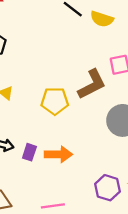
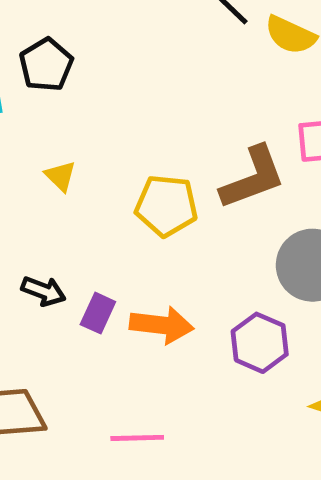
purple hexagon: (107, 188) -> (260, 343), moved

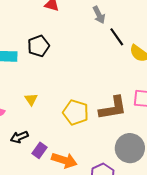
yellow triangle: (61, 176) -> (31, 99), moved
black arrow: (43, 291) -> (19, 137), turned 126

